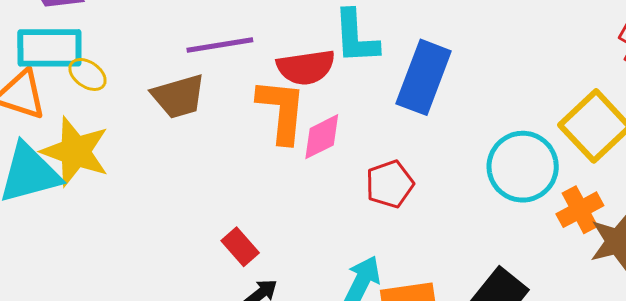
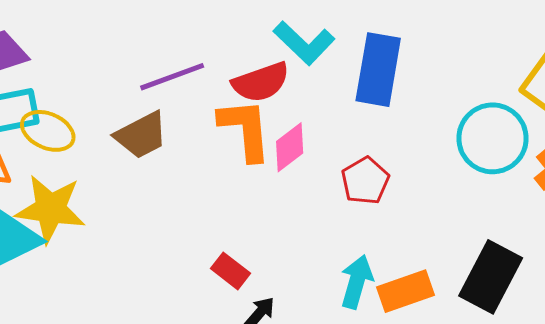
cyan L-shape: (356, 37) -> (304, 43), turned -32
yellow ellipse: (87, 74) -> (48, 131), size x1.4

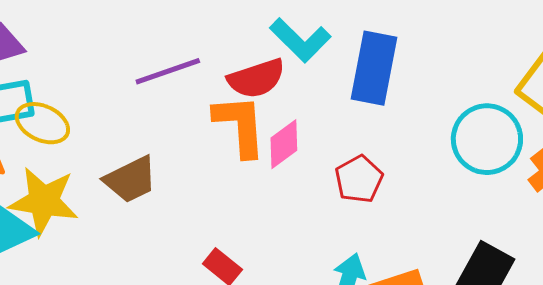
brown trapezoid: (141, 135) -> (131, 179), moved

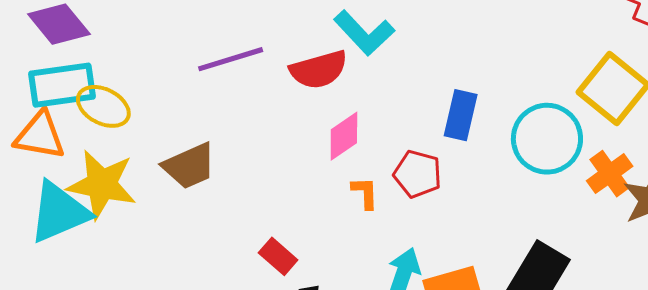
blue rectangle: (374, 68) -> (461, 115), moved, size x0.7
orange L-shape: (240, 125) -> (365, 193), moved, size x0.5
red pentagon: (359, 179) -> (418, 174), turned -30

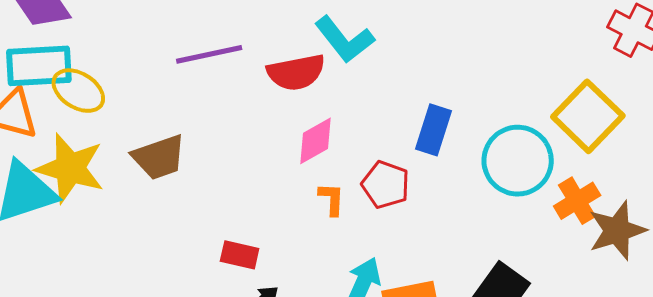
red rectangle: (278, 256) -> (240, 255), turned -33

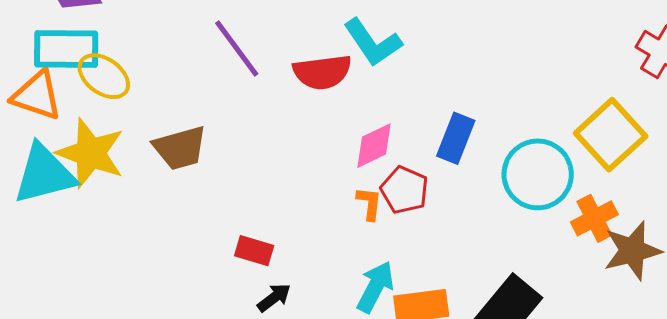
purple line: (209, 54) -> (237, 49), turned 62
pink diamond: (315, 141) -> (374, 146), moved
orange L-shape: (332, 199) -> (369, 203), moved

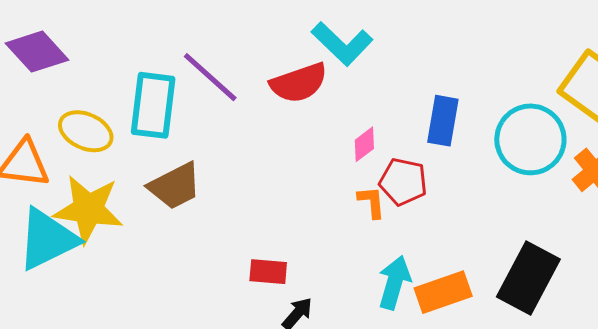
cyan rectangle: (66, 49) -> (153, 105), moved, turned -72
pink diamond: (374, 146) -> (364, 144), size x0.7

